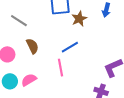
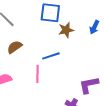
brown semicircle: (32, 46) -> (15, 47), turned -112

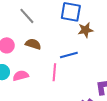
brown semicircle: (15, 47) -> (33, 44), turned 49

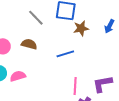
gray line: (27, 16) -> (36, 18), moved
pink line: (54, 72) -> (75, 86), moved

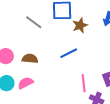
brown semicircle: (29, 44) -> (30, 59), moved

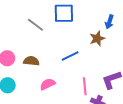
brown star: (80, 25) -> (97, 39), moved
pink semicircle: (25, 83) -> (48, 84), moved

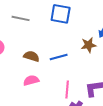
gray line: (35, 25) -> (21, 18), moved, turned -36
brown semicircle: (31, 61) -> (31, 56), moved

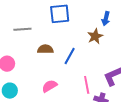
brown semicircle: (31, 56) -> (45, 49), moved
blue line: (59, 57) -> (70, 56), turned -30

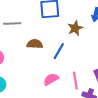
brown star: (95, 36) -> (75, 28), moved
pink semicircle: (50, 86) -> (51, 79), moved

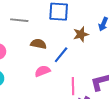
pink semicircle: (51, 79) -> (42, 71), moved

